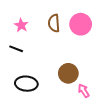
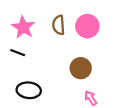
pink star: (21, 25) -> (23, 27), size x1.5
brown circle: (68, 73) -> (81, 68), moved

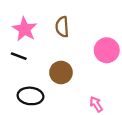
pink circle: (87, 26) -> (107, 50), moved
brown circle: (81, 68) -> (61, 73), moved

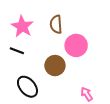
pink circle: (107, 50) -> (76, 45), moved
black ellipse: (30, 96) -> (27, 87), turned 45

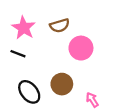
brown semicircle: (56, 24) -> (60, 26), turned -102
brown circle: (55, 66) -> (62, 84), moved

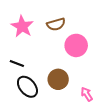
black line: (18, 54) -> (17, 63), moved

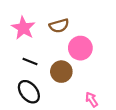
black line: (17, 63) -> (30, 62), moved
brown circle: (58, 79) -> (61, 72), moved

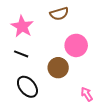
brown semicircle: (59, 26) -> (59, 14), moved
black line: (30, 62) -> (21, 54), moved

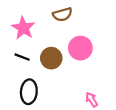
brown circle: (58, 68) -> (51, 58), moved
black ellipse: (27, 87) -> (29, 92), turned 45

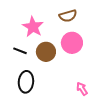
brown semicircle: (62, 14) -> (68, 16), moved
pink star: (23, 28) -> (33, 27), moved

